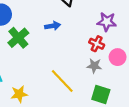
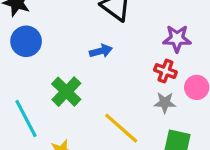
green cross: (18, 38) -> (66, 92), moved

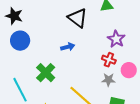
purple star: (177, 39) -> (116, 39), turned 30

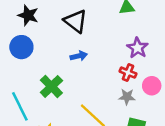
black star: (14, 16) -> (28, 15), moved
black triangle: (77, 18) -> (76, 21), moved

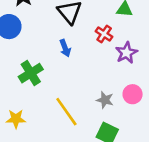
blue arrow: (79, 56) -> (65, 48), turned 70
red cross: (128, 73) -> (104, 34), moved

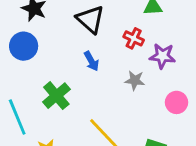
purple star: (126, 53) -> (162, 56), turned -30
gray star: (105, 100) -> (135, 80), moved

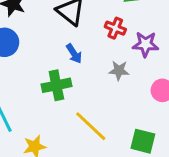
green cross: (56, 96) -> (56, 85), moved, turned 32

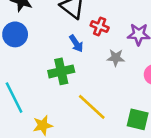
red cross: (115, 28) -> (100, 27), moved

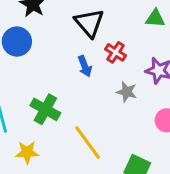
green cross: (61, 71) -> (45, 109), moved, turned 30

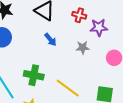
red cross: (116, 52) -> (79, 15), moved

